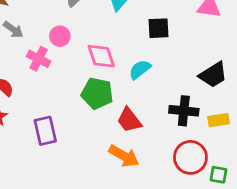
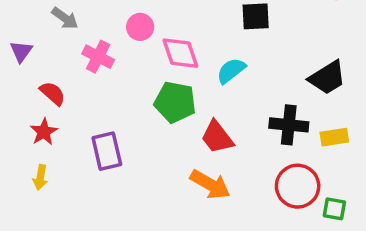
pink circle: (60, 36) -> (140, 27), moved

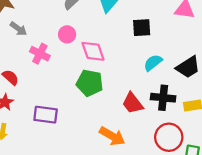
cyan semicircle: (231, 71) -> (153, 63), moved
red trapezoid: (217, 137) -> (133, 103), moved
purple rectangle: (107, 151) -> (46, 115), turned -70

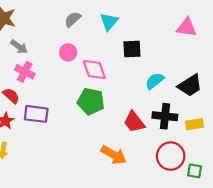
black square: (142, 28) -> (132, 49), moved
pink cross: (40, 54) -> (25, 72), moved
purple rectangle: (46, 115) -> (36, 114), moved

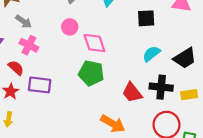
black square: (132, 49) -> (146, 18), moved

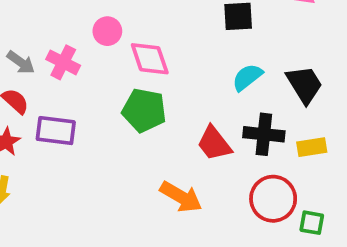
gray arrow: (23, 22) -> (21, 62), moved
pink cross: (29, 45) -> (63, 62), moved
black trapezoid: (185, 58) -> (304, 85), turned -90

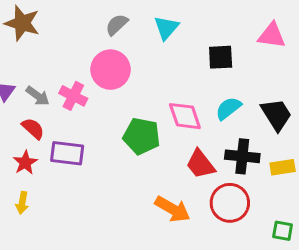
pink circle: (107, 31) -> (111, 70), size x1.6
pink diamond: (150, 59) -> (185, 116), moved
red circle: (273, 199) -> (230, 203), moved

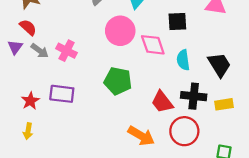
pink circle: (111, 70) -> (120, 31), moved
cyan semicircle: (228, 108) -> (183, 60), turned -60
pink diamond: (185, 116) -> (153, 45), moved
red semicircle: (33, 128) -> (28, 27), moved

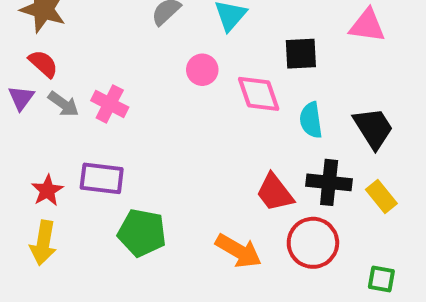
pink circle: (120, 31) -> (202, 70), size x0.6
green pentagon: (118, 81) -> (142, 233), moved
yellow rectangle: (224, 104) -> (381, 197), turned 60
yellow arrow: (28, 131) -> (43, 243), size x1.5

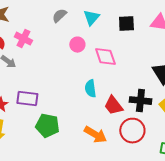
black square: (301, 54) -> (126, 24), moved
pink cross: (110, 104) -> (23, 39), moved
cyan semicircle: (311, 120) -> (90, 89), moved

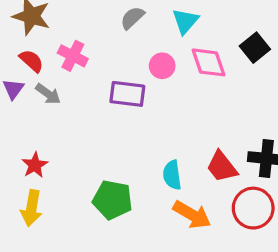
black square: (126, 24) -> (255, 48), moved, turned -36
pink diamond: (105, 57) -> (208, 62), moved
cyan semicircle: (90, 89) -> (172, 175), moved
purple rectangle: (27, 99) -> (127, 94), moved

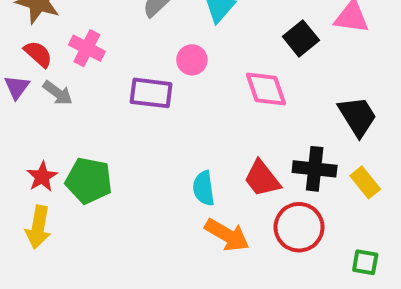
pink diamond: (208, 62) -> (266, 89), moved
green pentagon: (113, 200) -> (89, 181), moved

